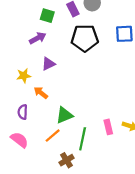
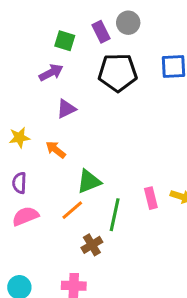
yellow star: (24, 76) -> (19, 138), moved
purple semicircle: (23, 112) -> (19, 183), moved
pink semicircle: (19, 140) -> (25, 216), turned -60

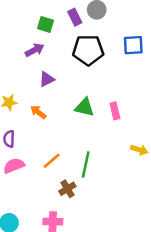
green triangle: (89, 181) -> (84, 107), moved, turned 35
pink rectangle: (151, 198) -> (115, 111), moved

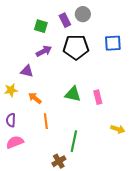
purple arrow: (35, 50) -> (44, 51), moved
purple triangle: (47, 79) -> (27, 71), moved, turned 40
orange line: (52, 161) -> (46, 121), moved, turned -56

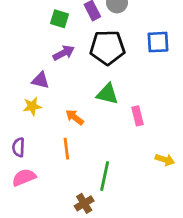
yellow star: (11, 90) -> (32, 106), moved
green triangle: (73, 94) -> (107, 94), moved
orange arrow: (35, 98) -> (75, 117), moved

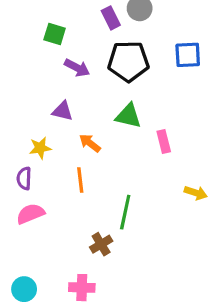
green square: (60, 19) -> (55, 34), moved
purple arrow: (64, 53) -> (77, 68), turned 55
purple triangle: (40, 80) -> (63, 111), moved
yellow star: (32, 106) -> (40, 148), moved

